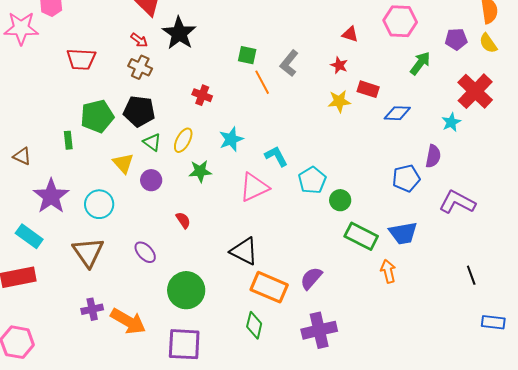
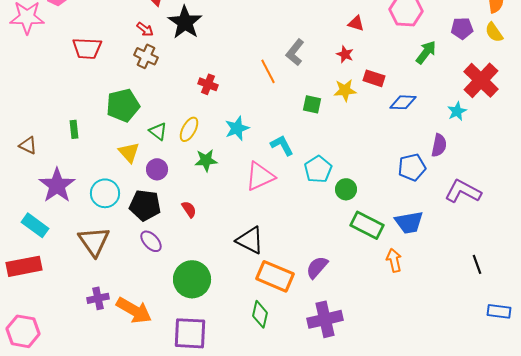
green square: (247, 55) -> (312, 104), moved
black pentagon: (139, 111) -> (145, 205), moved
green pentagon: (97, 116) -> (123, 105), moved

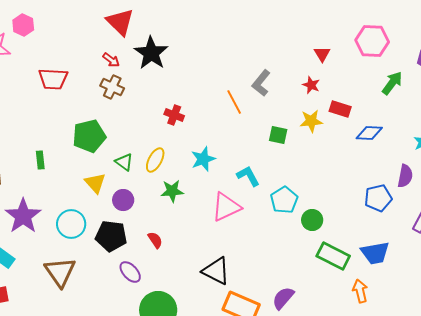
red triangle: (356, 23) -> (322, 54), turned 42
purple ellipse: (151, 241) -> (130, 272), moved

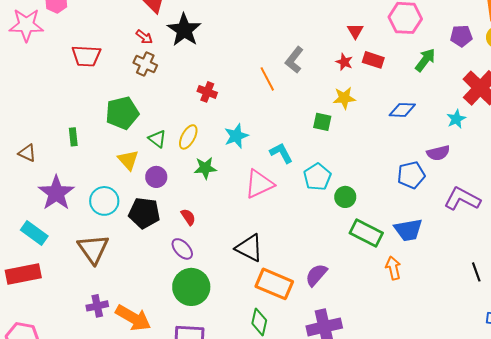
red rectangle: (340, 109) -> (373, 60), moved
green square: (278, 135) -> (322, 122), moved
purple semicircle: (405, 176) -> (438, 153), turned 65
purple ellipse: (130, 272) -> (182, 249), moved

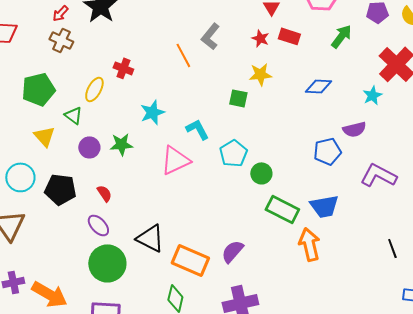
red arrow: (144, 37) -> (60, 13), turned 96
yellow ellipse: (188, 137) -> (94, 89), moved
purple circle: (156, 177) -> (89, 147), moved
black triangle: (249, 248) -> (150, 238), moved
orange arrow: (393, 268) -> (309, 244), size x1.4

